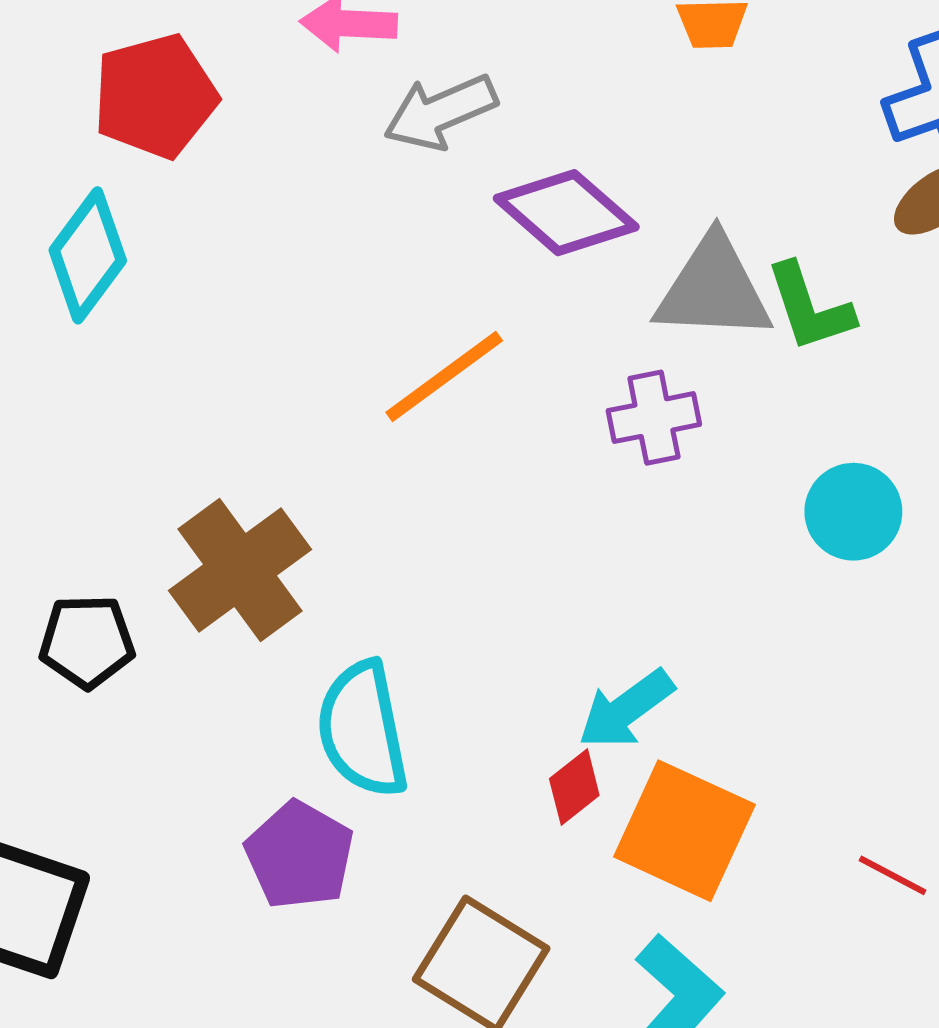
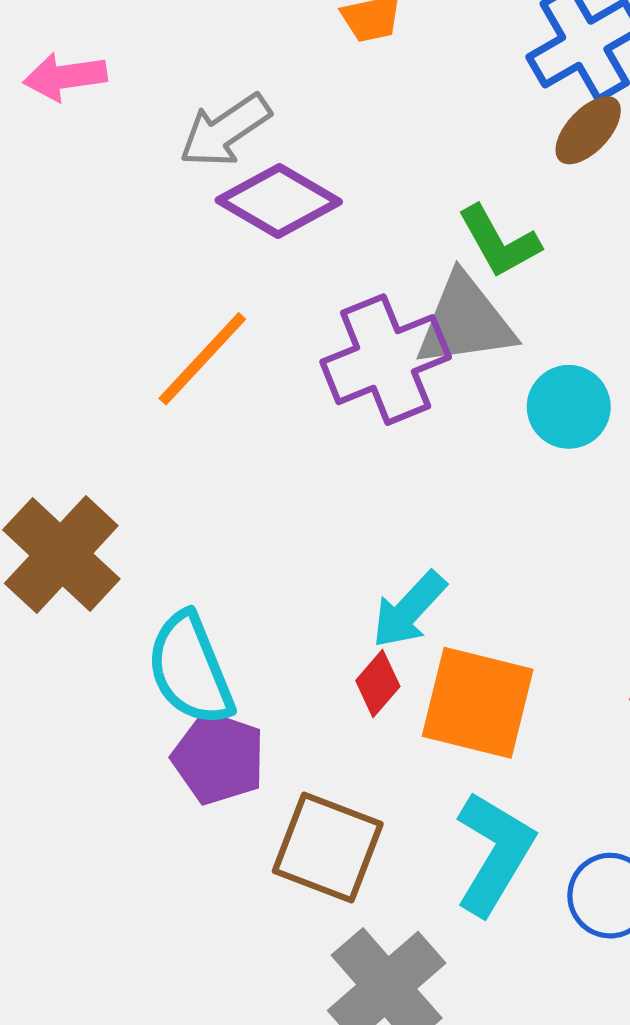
gray arrow: (440, 112) -> (225, 130), moved
gray triangle: (713, 289) -> (465, 321), moved
purple cross: (654, 418) -> (386, 360), size x1.6
purple pentagon: (300, 855) -> (219, 758), moved

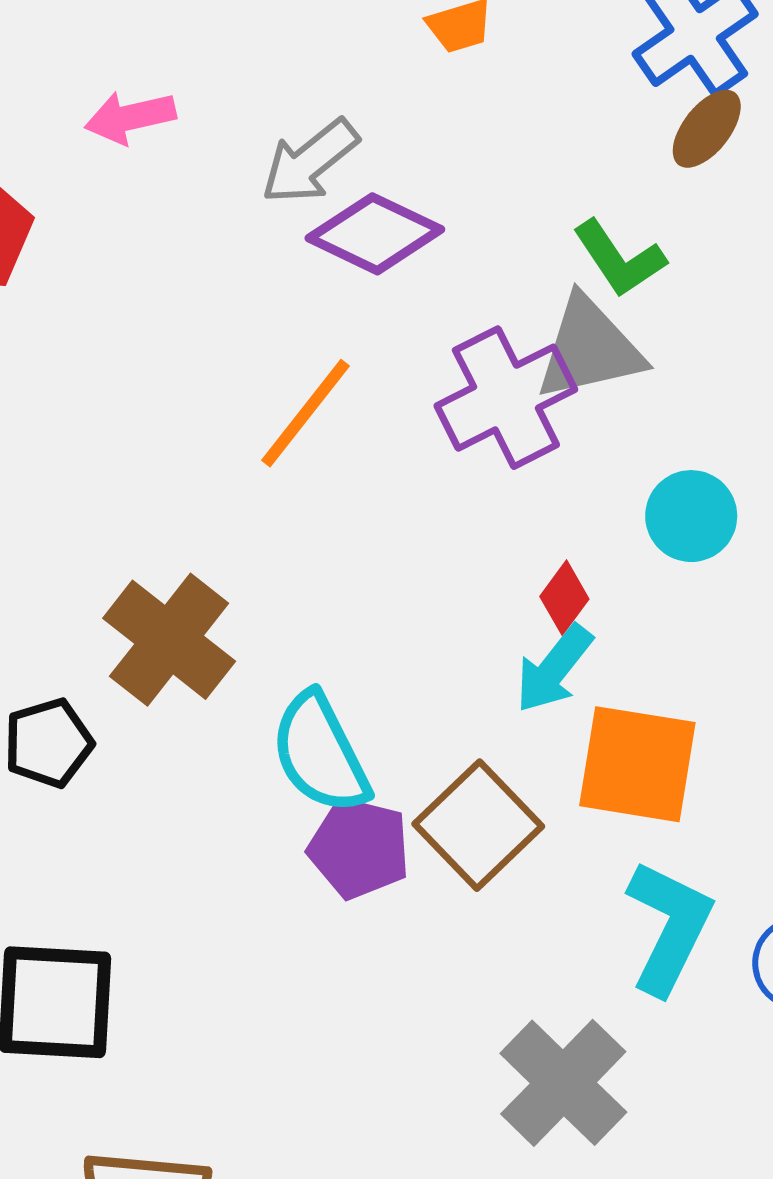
cyan circle: (569, 407) -> (691, 516), moved
red diamond: (378, 684) -> (564, 598), moved
brown square: (328, 848) -> (478, 825), moved, turned 30

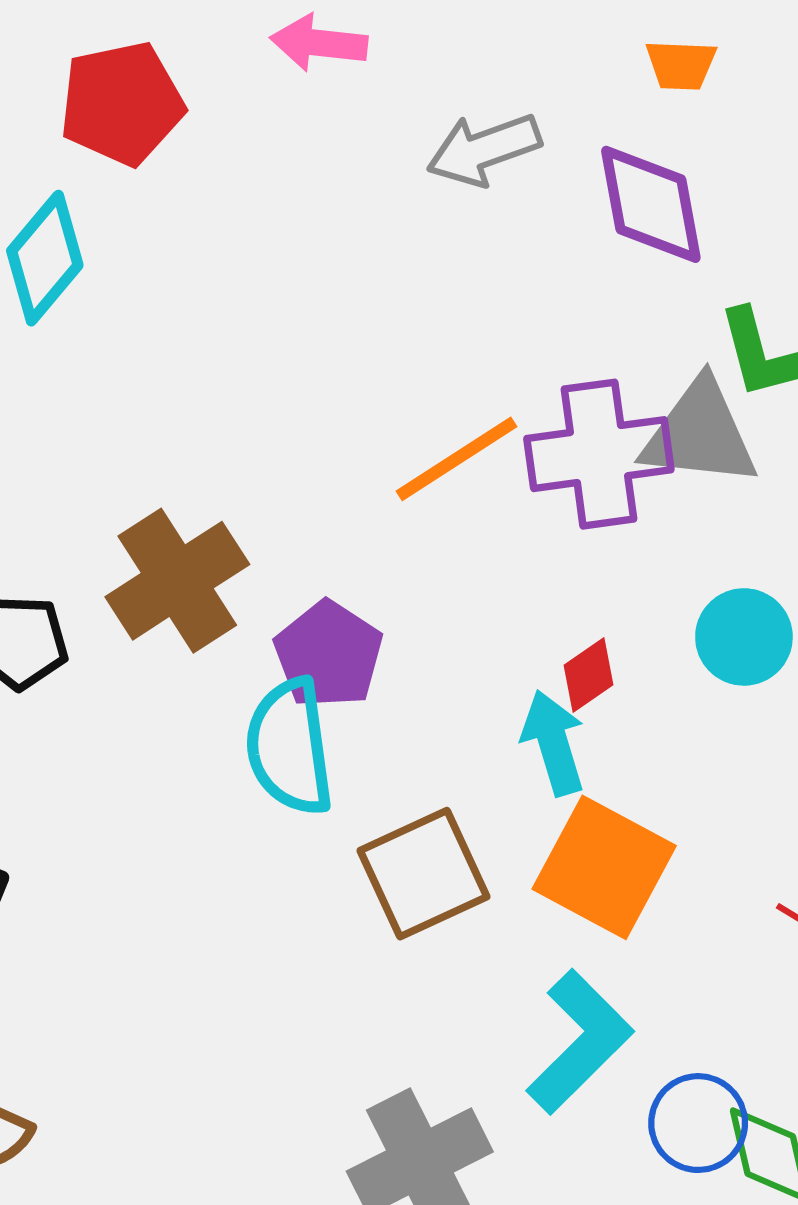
purple diamond: (375, 234) -> (651, 204), moved, turned 35
orange line: (306, 413) -> (456, 459), moved
cyan arrow: (554, 669) -> (553, 743), turned 106
purple pentagon: (359, 848) -> (329, 654), moved

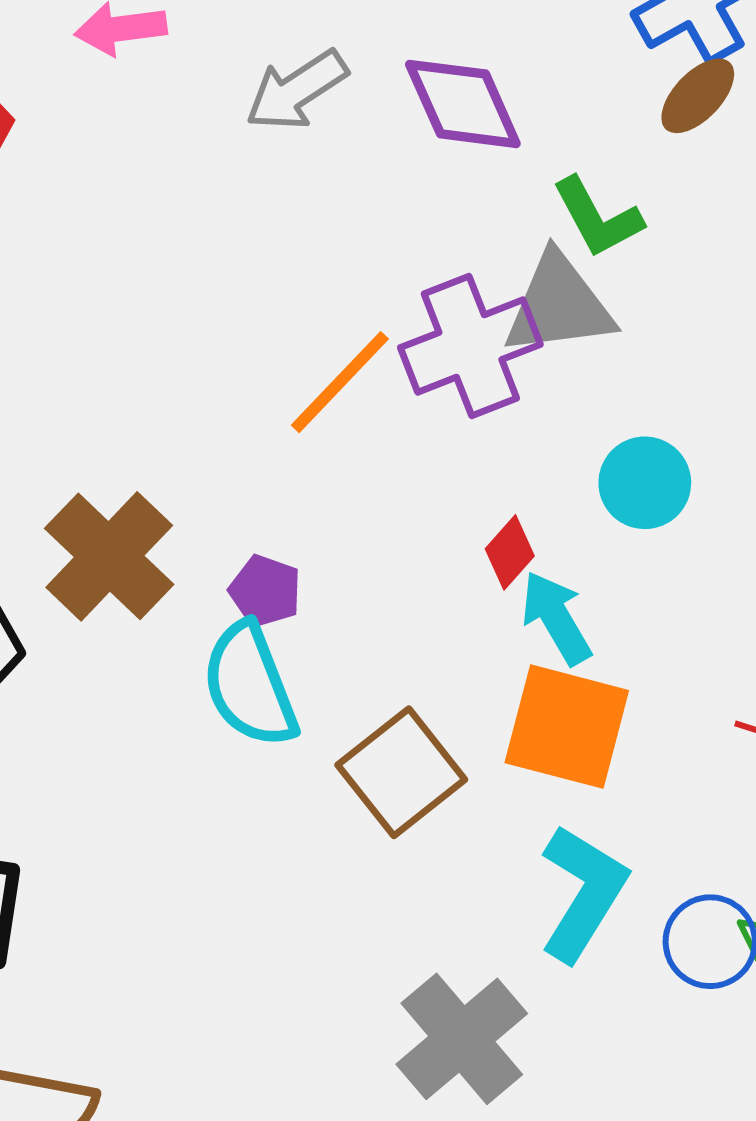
purple pentagon: (329, 654) -> (265, 591), size x0.7
cyan arrow: (553, 743) -> (556, 618), moved

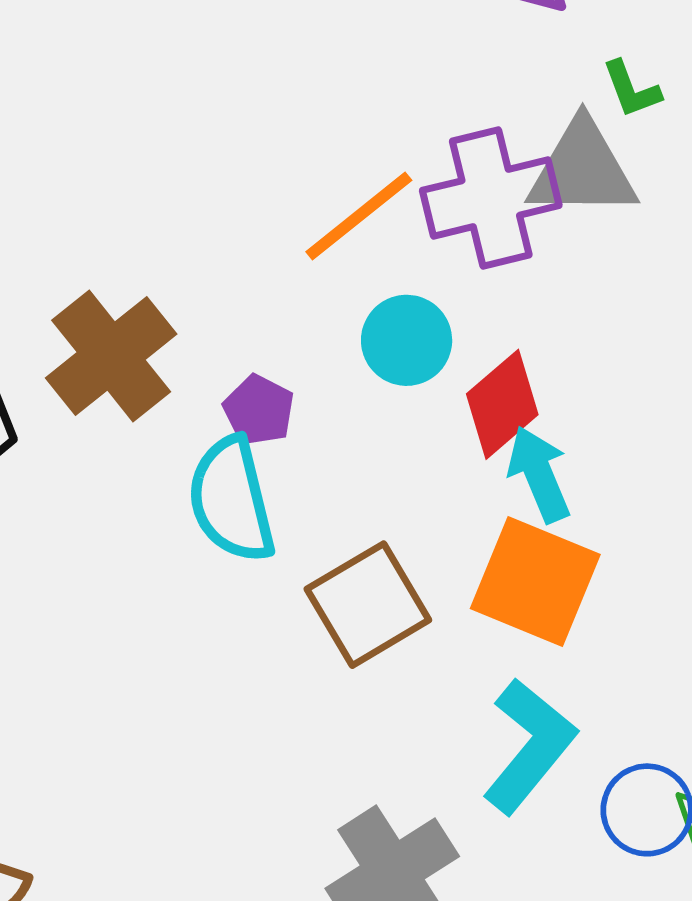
green L-shape: (597, 218) -> (631, 89), size x0.7
cyan circle: (645, 483) -> (407, 340), moved
red diamond: (510, 552) -> (502, 404), size x1.5

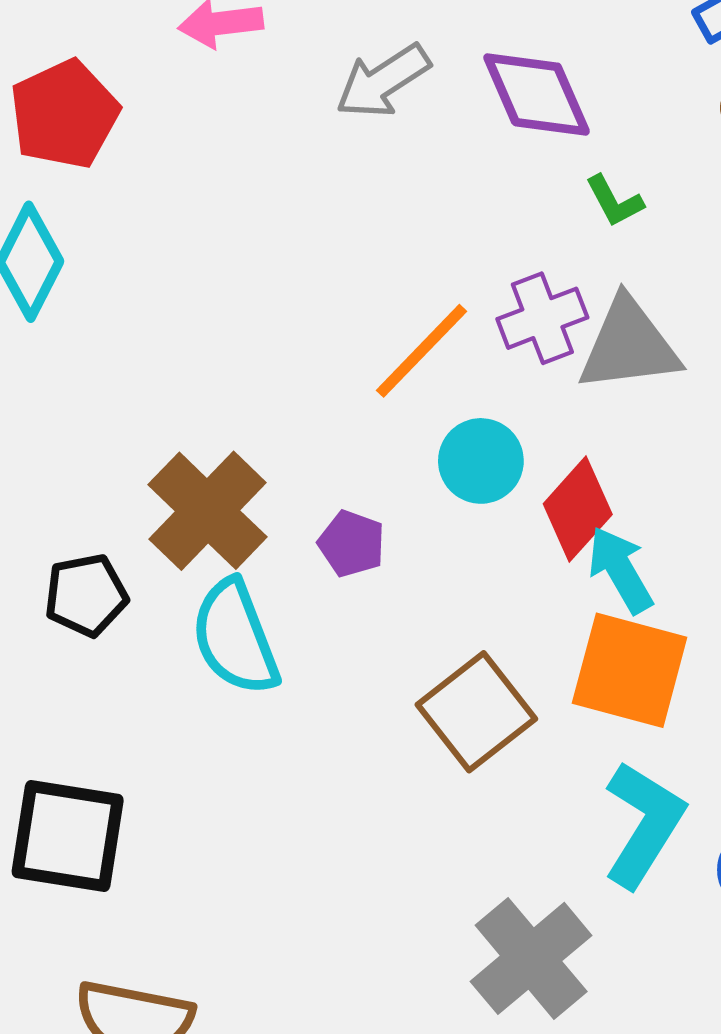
green L-shape: (631, 89) -> (614, 201), moved
gray triangle: (582, 169) -> (629, 345), moved
purple cross: (491, 198) -> (542, 318), size x0.7
cyan semicircle: (231, 500) -> (235, 637), moved

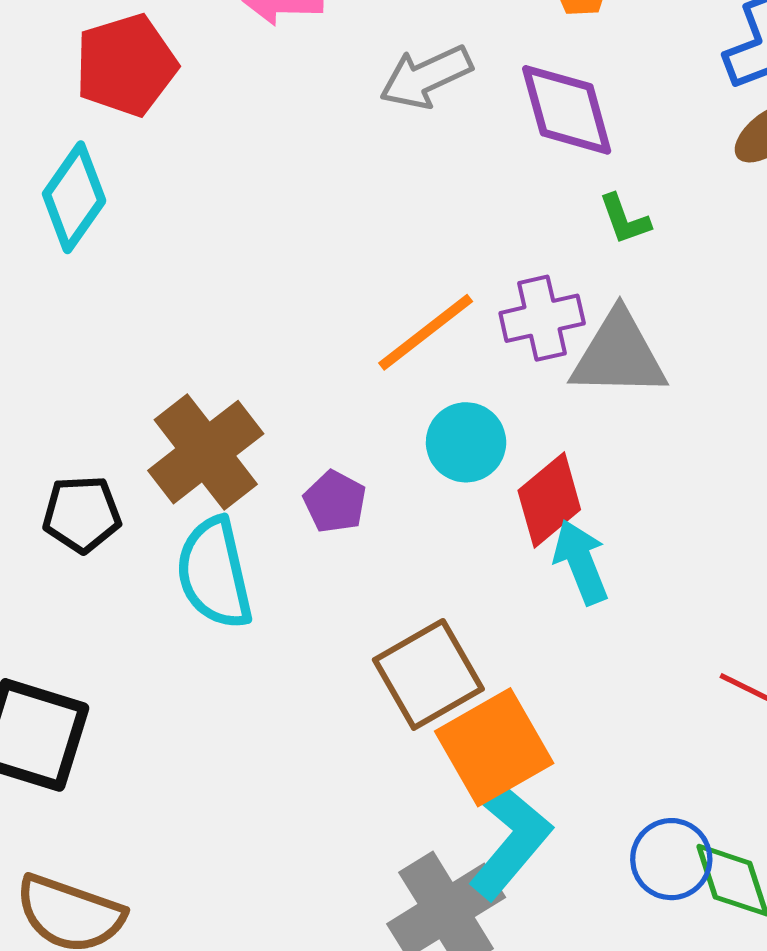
orange square: (630, 670) -> (494, 747), moved, turned 37
cyan L-shape: (644, 824) -> (510, 840), moved

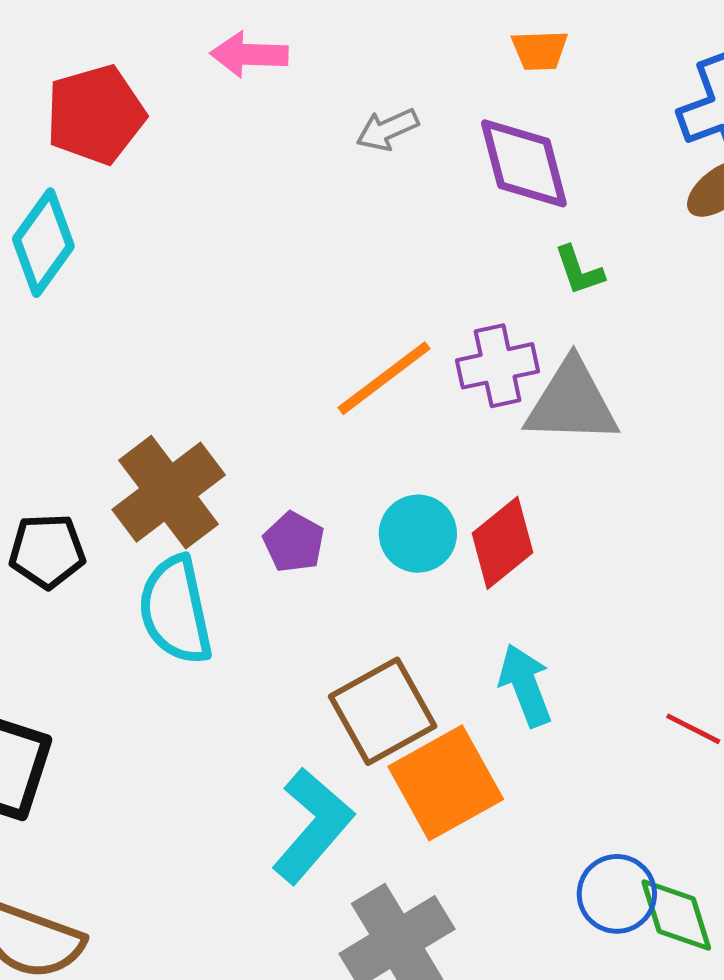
gray arrow: (426, 77) -> (387, 130), size x0.7
cyan circle: (466, 442) -> (418, 534), moved
cyan arrow: (581, 562) -> (525, 685), moved
cyan L-shape: (510, 840) -> (313, 826), moved

